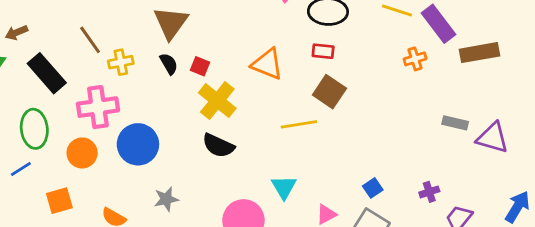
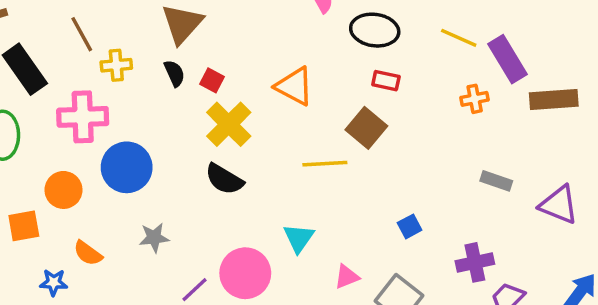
red rectangle: (323, 51) -> (386, 81), moved
gray rectangle: (455, 123) -> (496, 181), moved
orange circle: (82, 153) -> (64, 190), moved
blue square: (373, 188) -> (410, 226), moved
purple cross: (429, 192) -> (475, 262), size x1.5

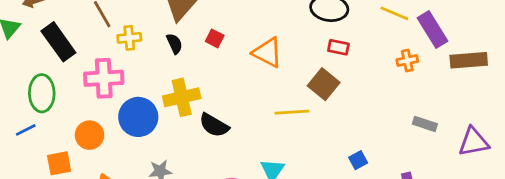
red square: (212, 80) -> (215, 38), moved
yellow cross: (229, 124) -> (182, 97), moved, turned 33
purple triangle: (559, 205) -> (474, 142), turned -32

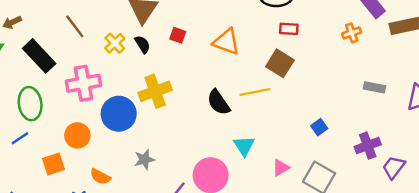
yellow cross: (129, 38) -> (115, 43), moved, turned -30
black semicircle: (214, 125) -> (219, 102), moved, turned 32

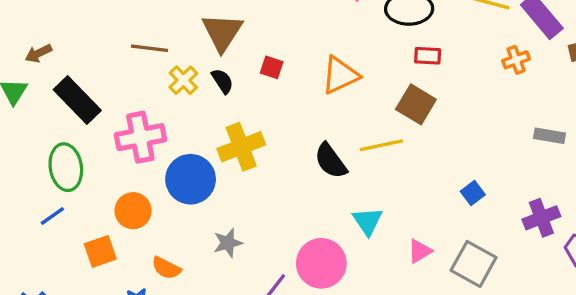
brown line: (75, 26) -> (150, 48), moved, turned -45
orange triangle: (226, 42) -> (340, 75), turned -44

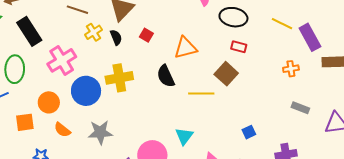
orange cross: (516, 60) -> (291, 69), moved
pink cross: (140, 137) -> (62, 60), turned -32
black semicircle: (331, 161) -> (166, 76), moved
gray star: (228, 243) -> (100, 132), size x1.4
orange semicircle: (166, 268) -> (62, 130), moved

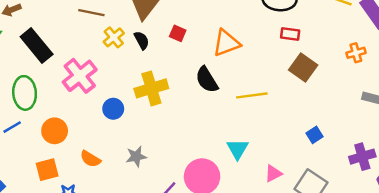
brown square: (226, 74) -> (303, 67), moved
blue circle: (86, 91) -> (113, 109), size x0.6
orange circle: (49, 102) -> (55, 131), moved
orange square: (25, 122) -> (47, 170), moved
gray star: (100, 132) -> (136, 156), size x0.7

